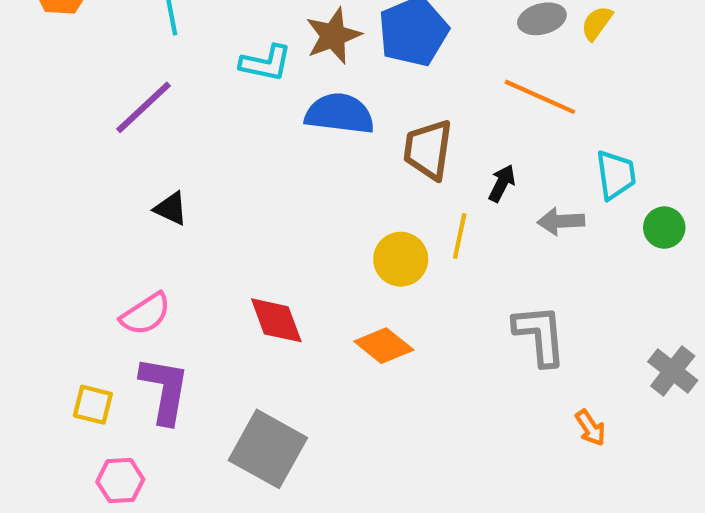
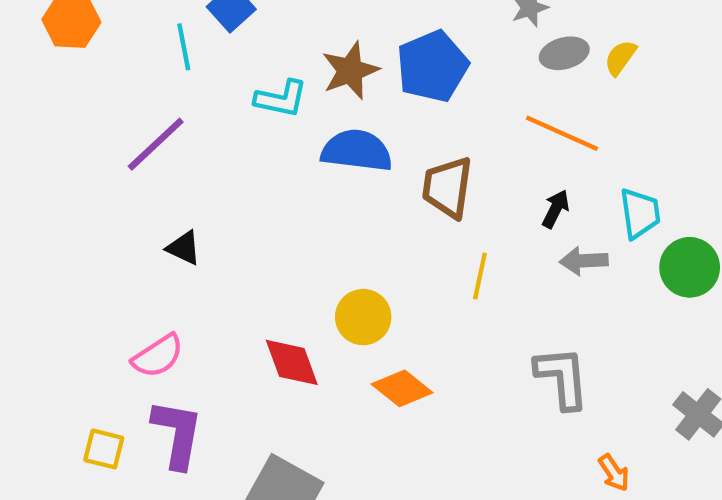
black arrow: (502, 183) -> (556, 209), moved
green circle: (664, 228) -> (690, 267), size x1.4
yellow circle: (401, 259) -> (363, 317), moved

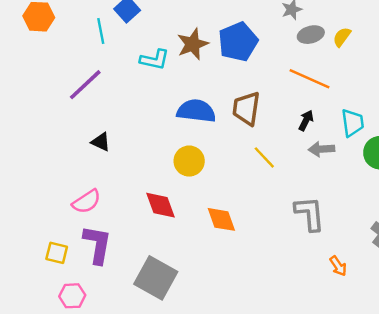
blue semicircle: (357, 151) -> (196, 111), moved
yellow line: (480, 276) -> (264, 157), turned -55
yellow circle: (363, 317) -> (189, 161), moved
orange diamond: (402, 388) -> (221, 219), turned 32

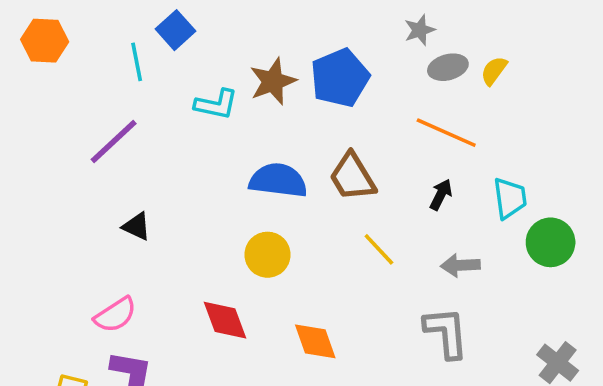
brown trapezoid: (246, 109) -> (352, 177), turned -39
gray arrow: (322, 149) -> (460, 265), moved

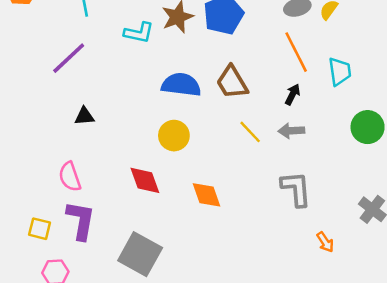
orange line: (446, 133) -> (296, 52), turned 39
cyan trapezoid: (510, 198) -> (340, 71), moved
black triangle: (137, 226) -> (84, 116), turned -30
gray arrow: (460, 265) -> (291, 131), moved
pink semicircle: (115, 315) -> (70, 177), turned 104

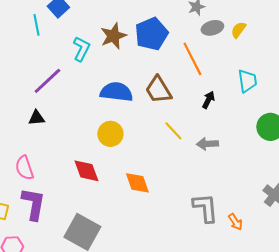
cyan L-shape: (139, 33) -> (81, 49), turned -75
orange line: (296, 52) -> (192, 59), moved
purple line: (69, 58) -> (47, 81), moved
gray arrow: (291, 131) -> (207, 144), moved
gray L-shape: (296, 189) -> (205, 208), moved

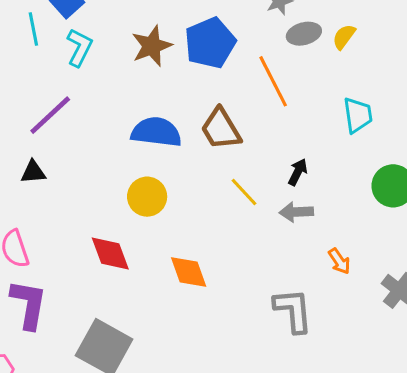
cyan L-shape: (81, 49) -> (79, 47), moved
black arrow: (208, 100) -> (298, 172), moved
orange arrow: (235, 222) -> (339, 261), moved

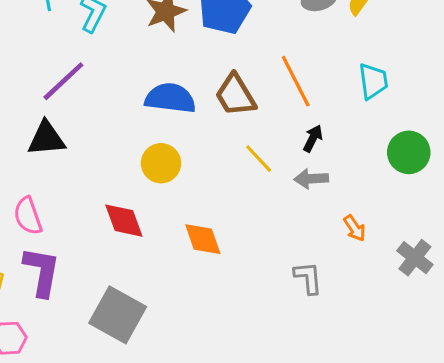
orange line: (273, 81) -> (296, 81), moved
black triangle: (33, 172) -> (46, 138), size x1.5
gray L-shape: (293, 310) -> (308, 278), size x0.7

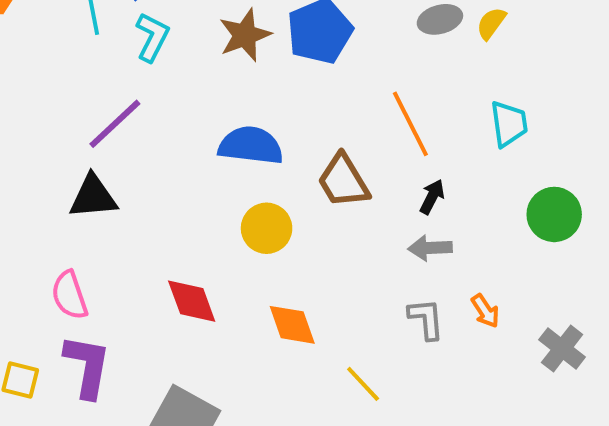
brown trapezoid: (235, 95) -> (343, 181), moved
yellow line: (259, 159) -> (363, 384), moved
yellow circle: (161, 163) -> (267, 228), moved
gray L-shape: (308, 278) -> (426, 319), moved

